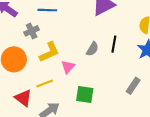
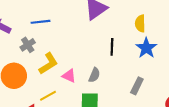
gray semicircle: (92, 49) -> (94, 75), moved
pink triangle: (68, 67) -> (69, 76), turned -40

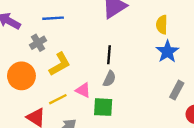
black line: (112, 47) -> (109, 55), moved
pink triangle: (69, 76) -> (83, 90), moved
gray rectangle: (137, 86) -> (177, 90), moved

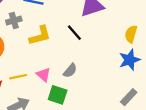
black line: (109, 55) -> (74, 33), moved, turned -60
yellow L-shape: (60, 64) -> (40, 36), moved

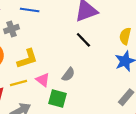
black line: (74, 33) -> (83, 40), moved
yellow L-shape: (40, 36) -> (27, 59), moved

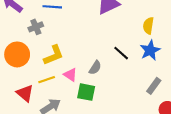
black line: (83, 40) -> (121, 53), moved

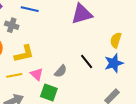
gray cross: (36, 27) -> (12, 25), turned 32

